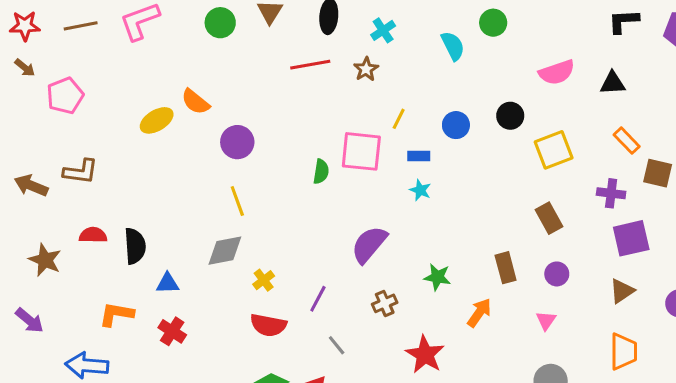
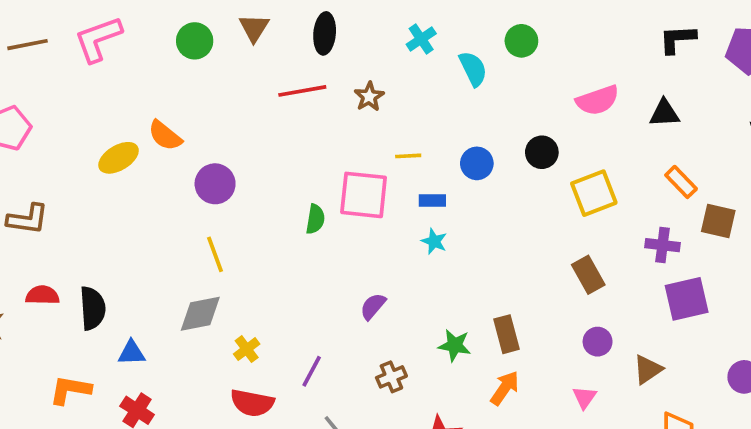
cyan cross: (383, 30) -> (421, 39), moved
yellow line: (399, 119) -> (408, 156), turned 60
purple semicircle: (369, 244) -> (373, 306), size x0.6
brown rectangle: (506, 268) -> (507, 334), moved
brown triangle: (622, 291) -> (648, 369), moved

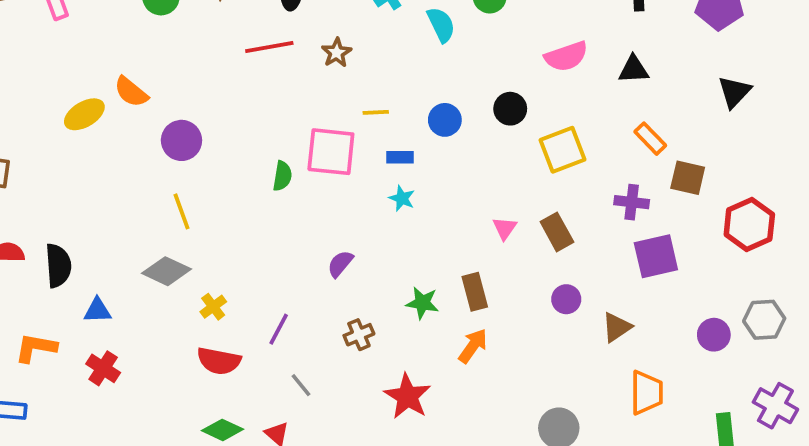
gray diamond: (200, 314) -> (167, 271), turned 36
pink triangle: (585, 397) -> (505, 228), moved

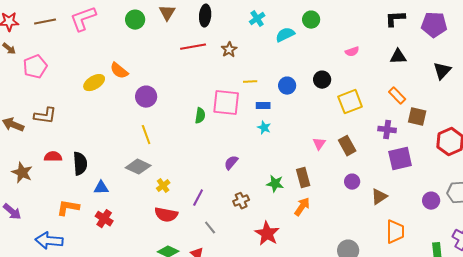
cyan semicircle: (441, 25) -> (285, 35), turned -90
pink semicircle: (566, 56) -> (352, 52), size x0.6
black triangle: (633, 69) -> (398, 57), moved

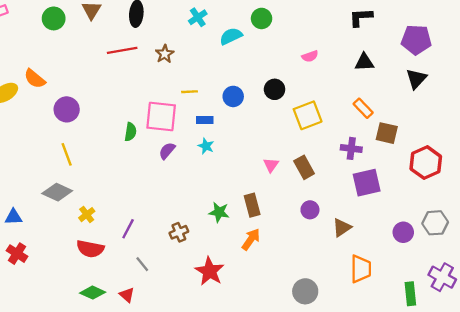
purple pentagon: (434, 25) -> (416, 40), moved
purple semicircle: (231, 163) -> (167, 151), moved

